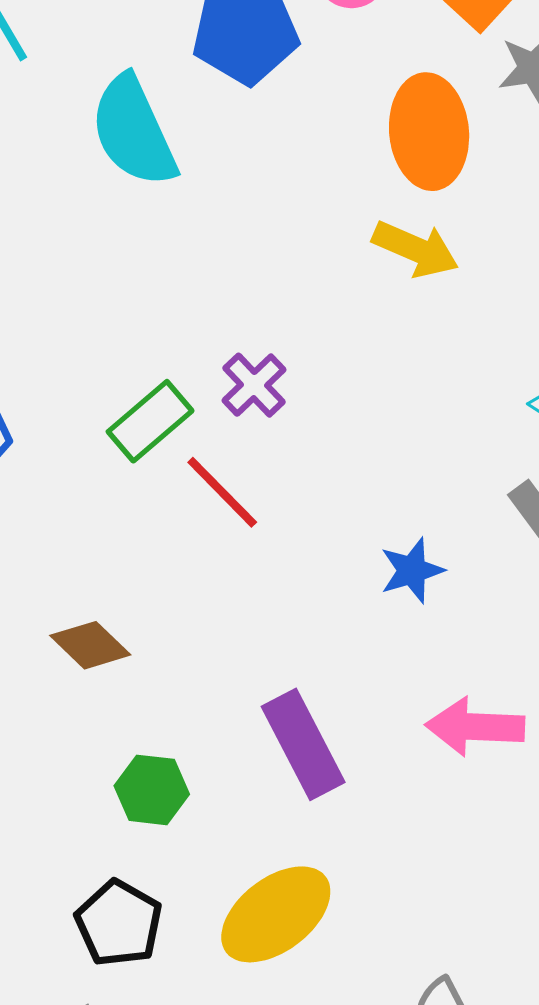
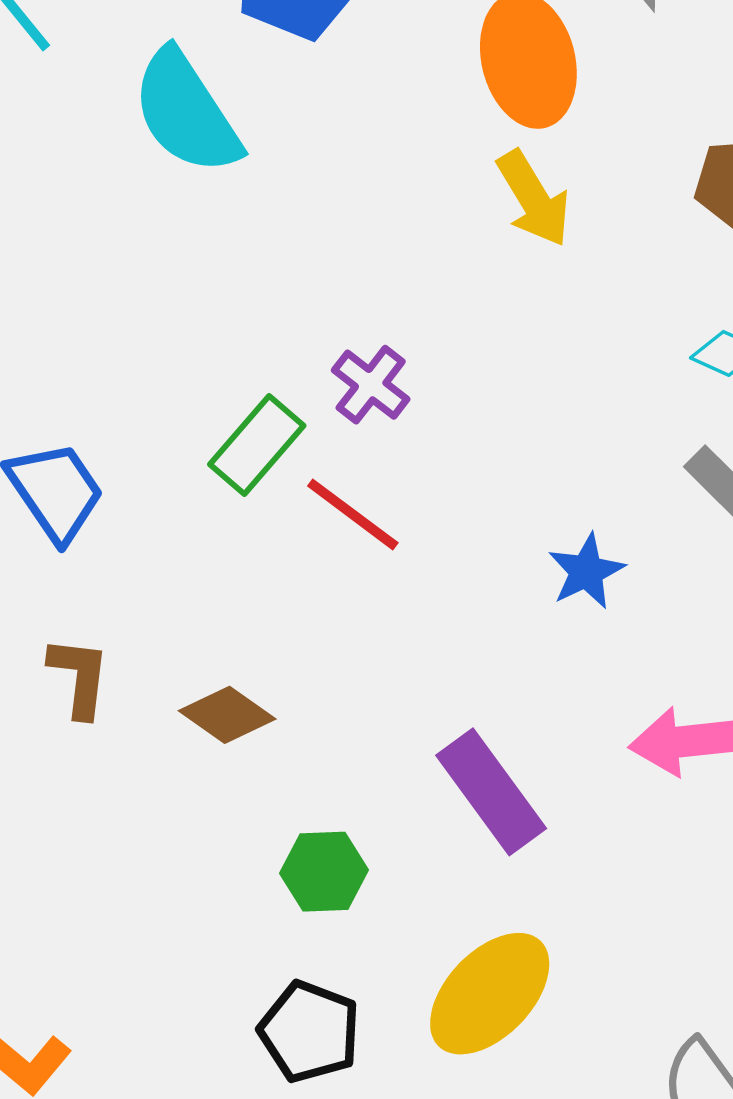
yellow arrow: (416, 249) -> (534, 199), turned 44

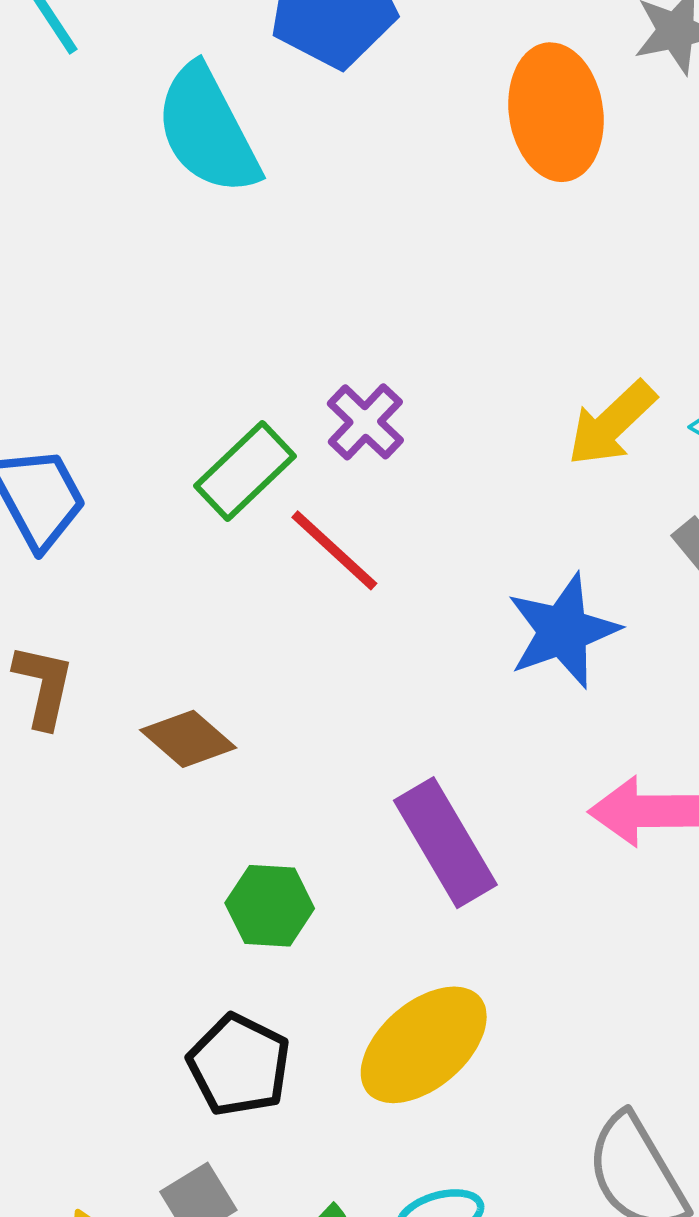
yellow arrow: (534, 199) -> (612, 423), moved, turned 72
blue star: (586, 571) -> (563, 631), size x1.5

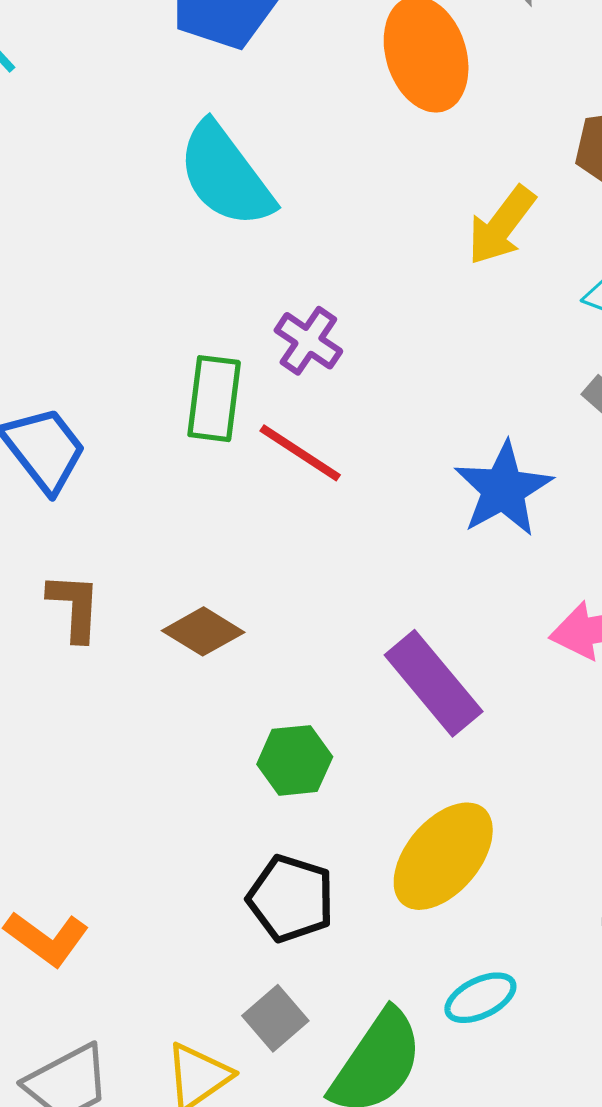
cyan semicircle: (207, 130) -> (226, 175), moved
yellow arrow: (612, 423) -> (501, 225), moved
green rectangle: (245, 471) -> (214, 399), turned -30

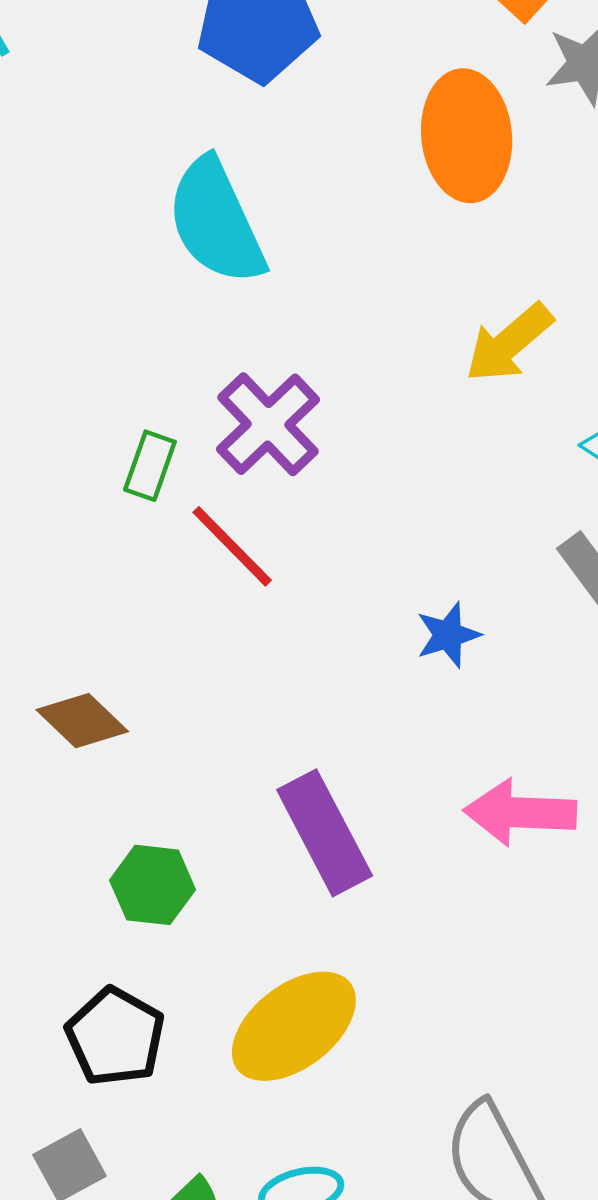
purple cross: (308, 341) -> (268, 424), size x1.4
green rectangle: (214, 399) -> (150, 466), size x0.7
blue star: (503, 489) -> (448, 635), size x0.6

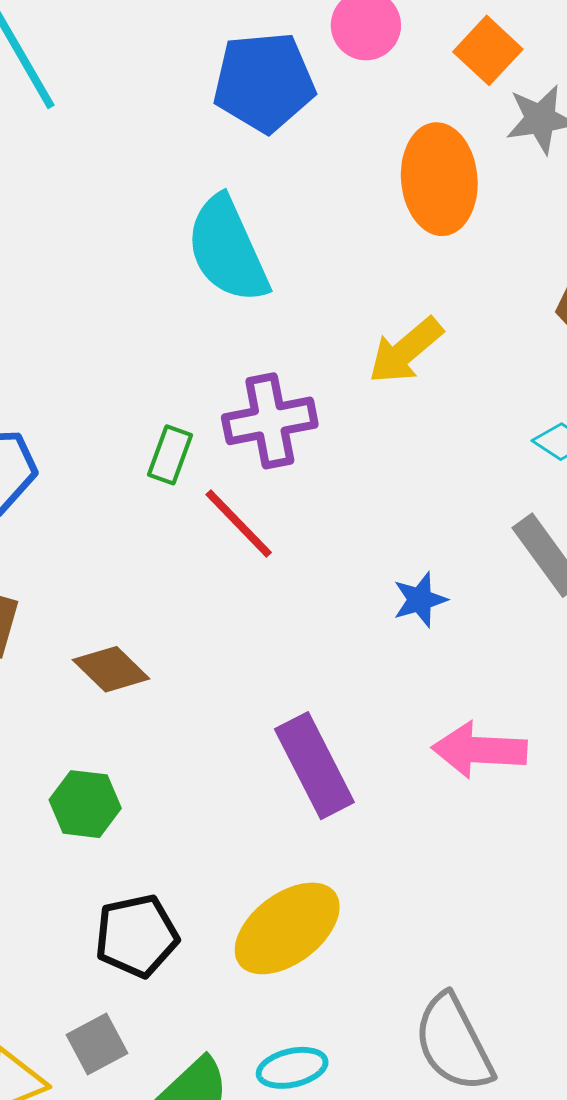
yellow arrow: (509, 343) -> (406, 351), moved
purple cross: (268, 424) -> (270, 421), turned 32
green hexagon: (153, 885) -> (85, 804), moved
black pentagon: (115, 1037) -> (137, 936), turned 30

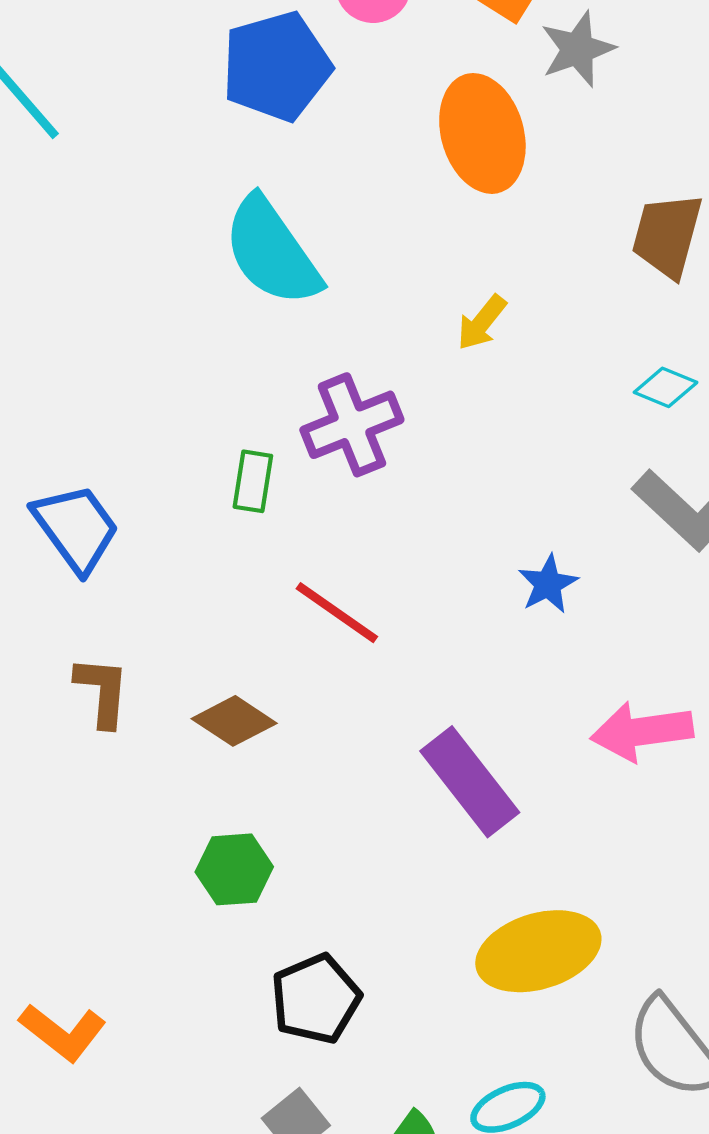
yellow arrow: (406, 351) -> (482, 323), size x0.7
red line: (239, 523) -> (337, 613), moved
yellow ellipse: (287, 928) -> (538, 951), moved, turned 31

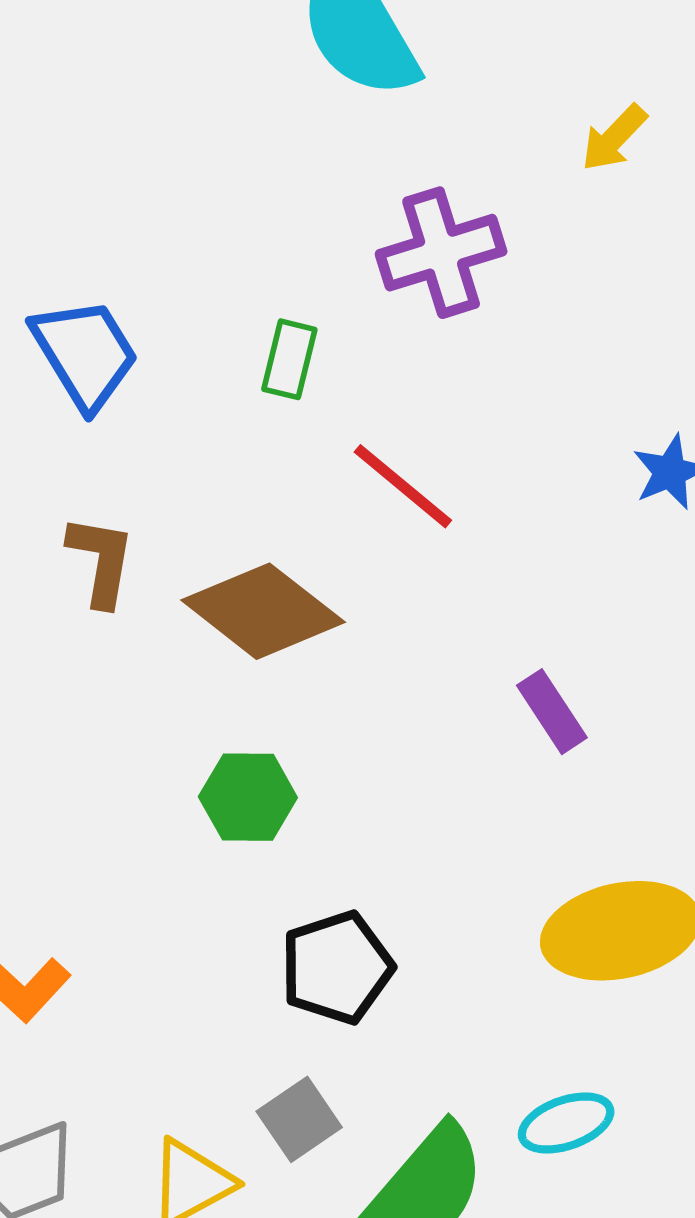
green rectangle: (253, 481) -> (289, 359), moved
brown diamond: (234, 721) -> (263, 611), size x1.5
purple rectangle: (470, 782) -> (552, 712), size x0.6

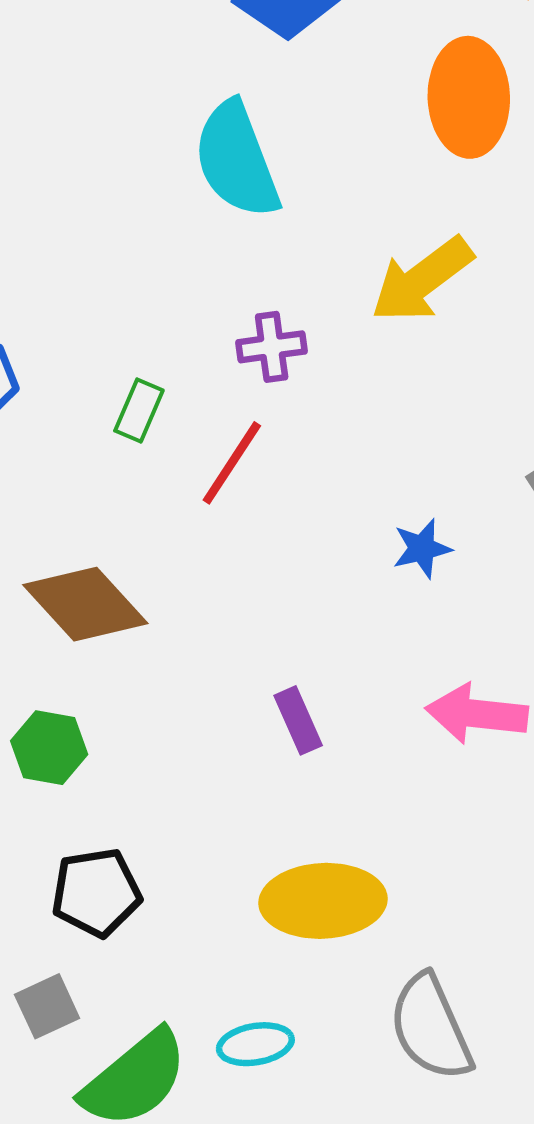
yellow arrow: (614, 138) -> (422, 280), size x1.8
purple cross: (441, 253) -> (272, 347), size x0.7
red line: (403, 486) -> (232, 463), moved, turned 74

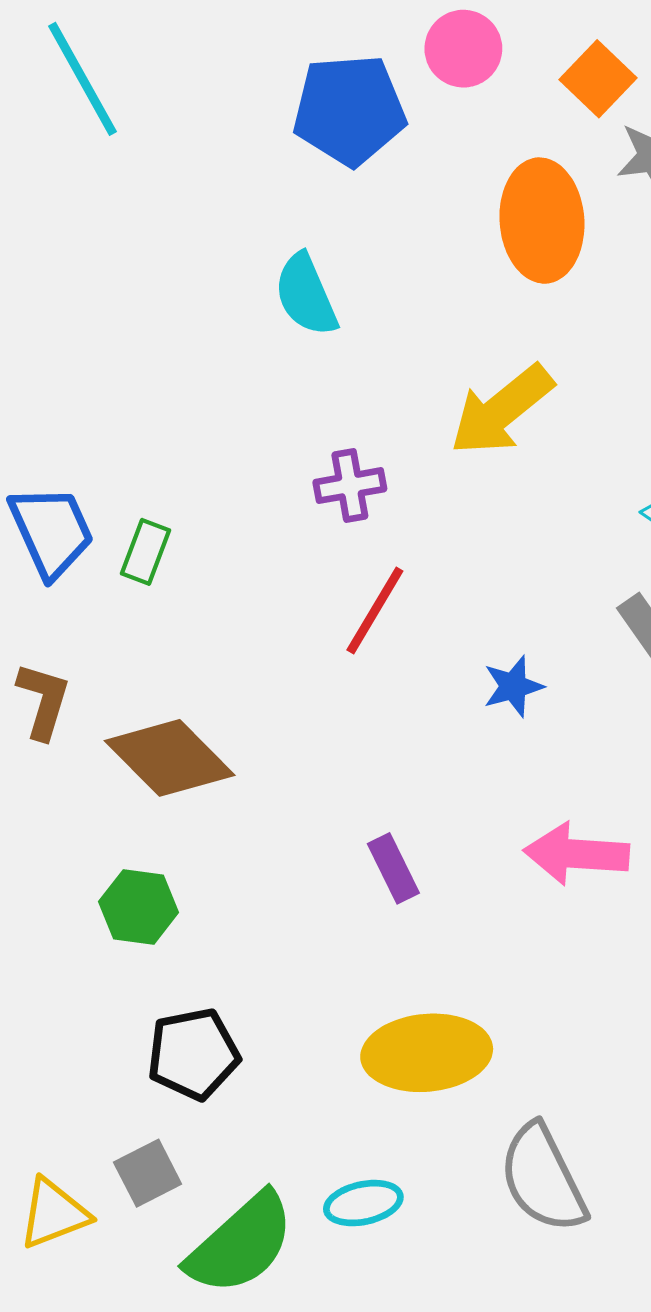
cyan semicircle: (237, 160) -> (306, 295), size x0.7
green rectangle: (139, 410) -> (146, 552), moved
red line: (232, 463) -> (375, 611), moved

